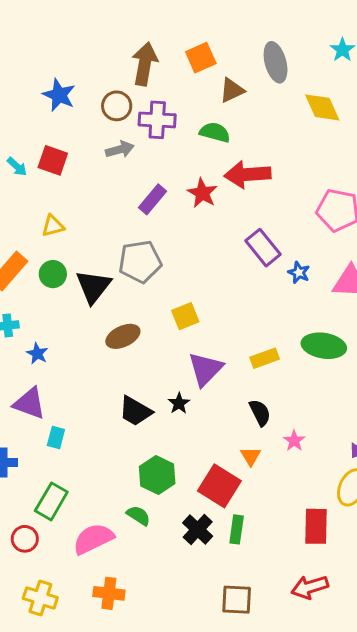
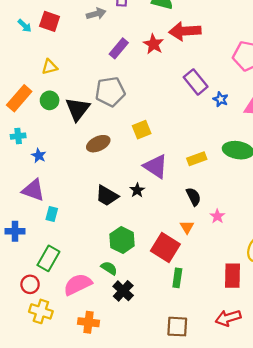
purple triangle: (205, 369) -> (156, 166), turned -40
black cross: (198, 529) -> (123, 291), moved
yellow cross: (40, 598) -> (41, 311), moved

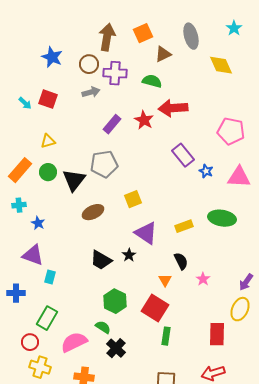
orange triangle: (187, 227) -> (165, 280), moved

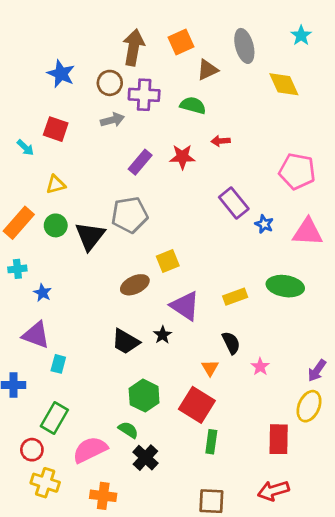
cyan arrow: (25, 103) -> (25, 148), moved
red arrow: (173, 108) -> (221, 141), size x0.5
red star: (144, 120) -> (182, 157), turned -30
brown ellipse: (93, 212) -> (135, 285), moved

